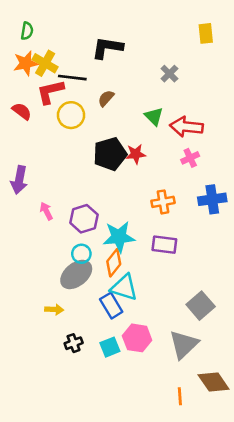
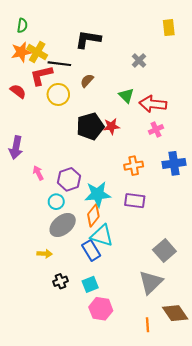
cyan circle: (81, 254) -> (56, 202), moved
pink hexagon: (137, 338) -> (101, 309), moved

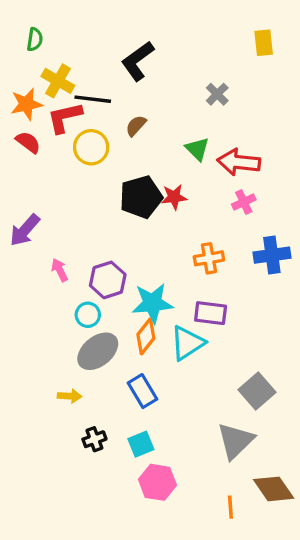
black L-shape: (88, 39) -> (138, 61), turned -45
orange star: (21, 52) -> (26, 104), moved
purple arrow: (16, 148) -> (25, 230), turned 30
cyan triangle: (102, 236) -> (187, 343), moved, turned -50

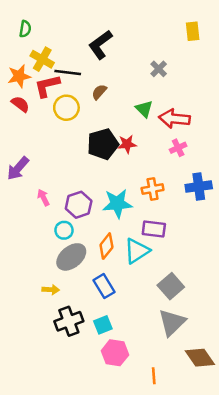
cyan star: (152, 303) -> (117, 204), moved
gray square: (257, 391) -> (171, 286), moved
black cross: (94, 439) -> (69, 321), size x1.6
orange line: (230, 507) -> (154, 376), moved

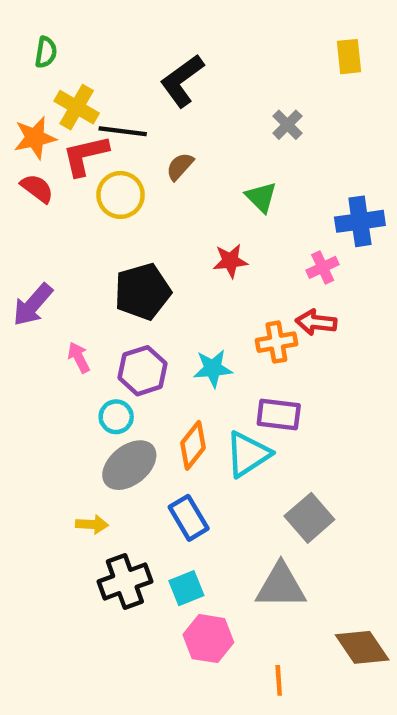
red arrow: (174, 119) -> (316, 322), moved, size x0.7
black pentagon: (103, 144) -> (142, 292), moved
blue cross: (199, 187) -> (360, 221), moved
cyan star: (117, 204) -> (213, 368), size x0.7
gray triangle: (172, 322) -> (281, 586), moved, turned 44

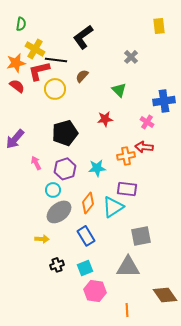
pink cross: (323, 267) -> (147, 122), turned -32
gray square: (309, 518) -> (141, 236), turned 30
black cross: (125, 582) -> (57, 265), size x0.6

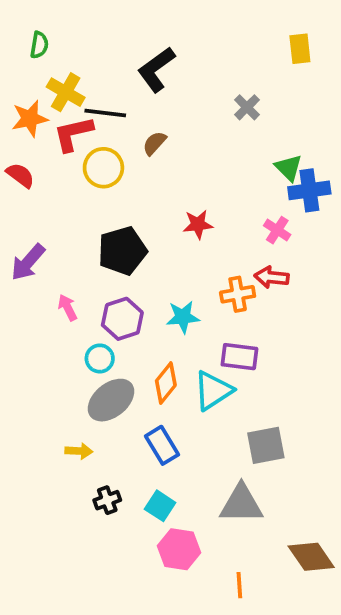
red semicircle: (17, 86) -> (20, 175), moved
green triangle: (119, 90) -> (289, 168), moved
cyan square: (85, 268) -> (160, 506), turned -35

